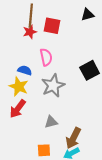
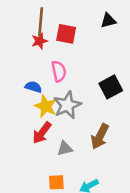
yellow star: (19, 87) -> (46, 106), moved
red arrow: (18, 109) -> (42, 133), moved
brown arrow: (73, 138) -> (100, 136), moved

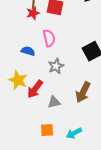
gray star: (67, 105) -> (56, 66), size x0.7
yellow star: (46, 106) -> (18, 80), moved

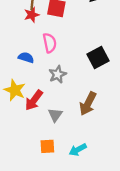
gray triangle: (54, 102) -> (55, 115), turned -40

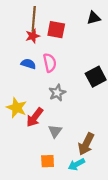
blue semicircle: (26, 57) -> (28, 64), moved
brown arrow: (88, 104) -> (86, 144), moved

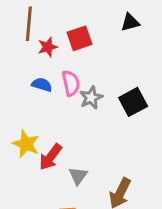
brown line: (34, 19) -> (29, 24), moved
red square: (56, 30) -> (79, 38), turned -30
gray star: (57, 93) -> (91, 98), moved

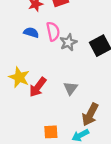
gray triangle: (78, 176) -> (71, 88), moved

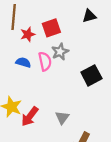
gray star: (68, 42) -> (60, 52), moved

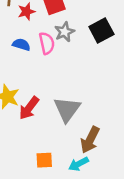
black square: (91, 75) -> (101, 31), moved
gray triangle: (62, 118) -> (67, 109), size x1.6

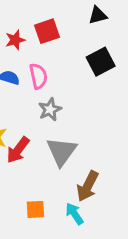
gray star: (65, 32) -> (50, 109), moved
cyan arrow: (79, 164) -> (75, 214), turned 84

